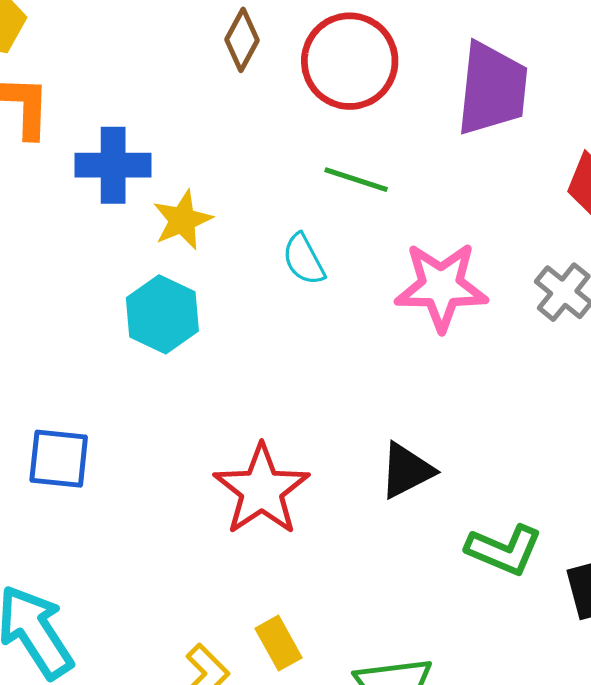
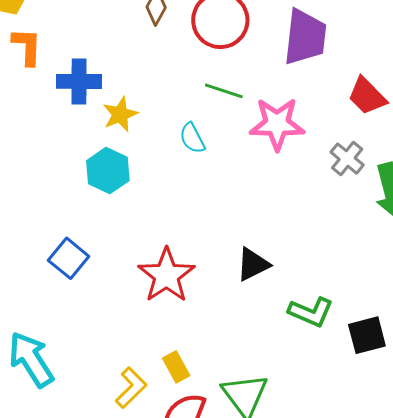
pink star: (441, 287) -> (277, 124), moved
blue square: (59, 459) -> (69, 258), moved, turned 33

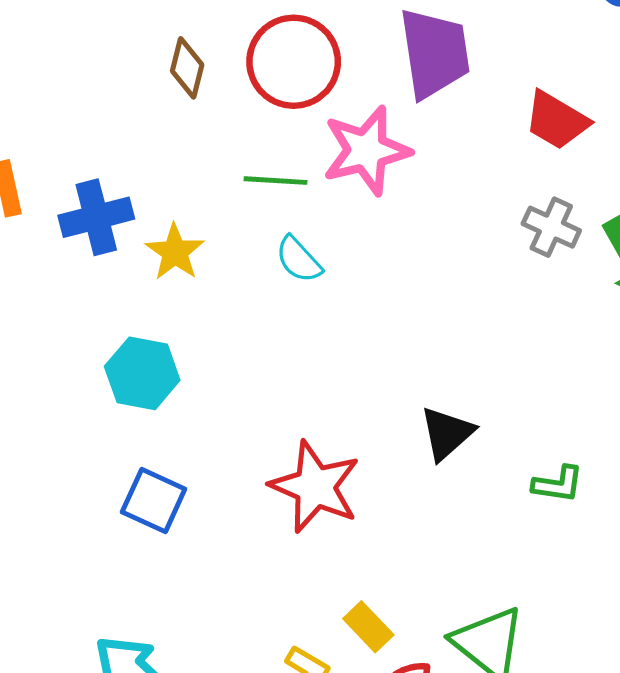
green line: (224, 91) -> (275, 181), moved
pink star: (277, 124) -> (366, 150), moved
cyan hexagon: (108, 171) -> (142, 373), moved
green L-shape: (311, 312) -> (558, 484), size x0.7

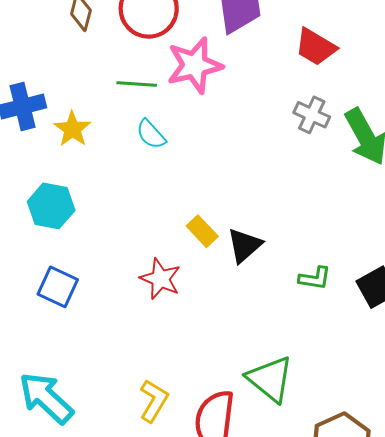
red star: (315, 487) -> (160, 279), size x0.7
yellow rectangle: (368, 627) -> (202, 231), moved

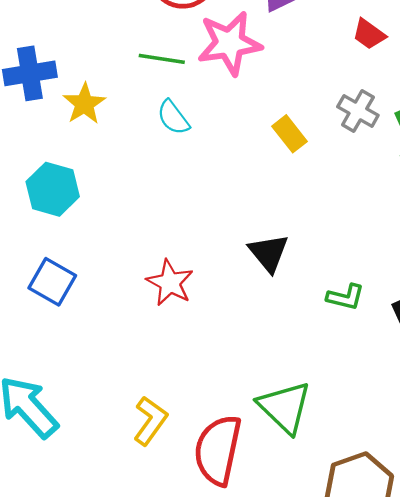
red trapezoid: (316, 47) -> (369, 34), size x0.7
yellow rectangle: (202, 231) -> (290, 134), moved
black triangle: (244, 245) -> (269, 253), turned -33

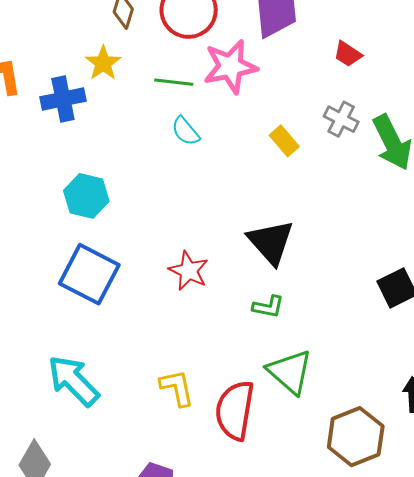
yellow star: (84, 104) -> (103, 63), moved
black triangle: (269, 253) -> (271, 242), size x1.4
blue square: (52, 282) -> (89, 274), size x1.5
green L-shape: (345, 297) -> (268, 307), moved
yellow L-shape: (150, 421) -> (177, 388), turned -45

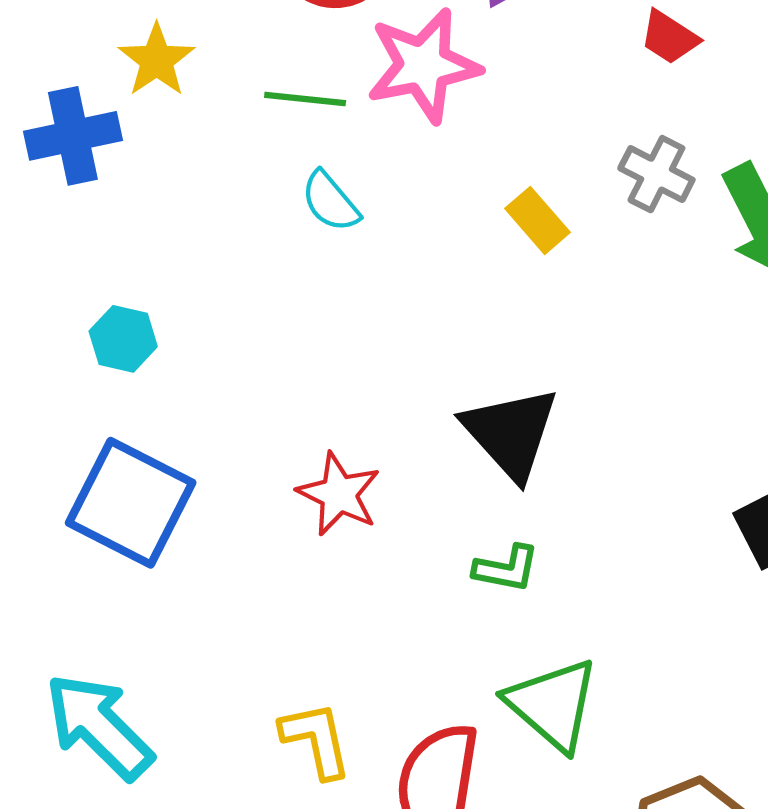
cyan hexagon: (86, 196) -> (123, 339), size x0.7

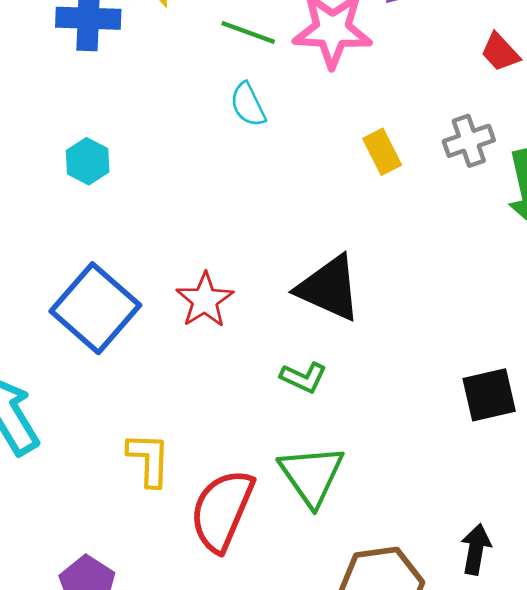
gray cross: (656, 174) -> (469, 141), turned 30
black triangle: (511, 433) -> (329, 288), turned -38
blue square: (131, 503) -> (95, 308), moved

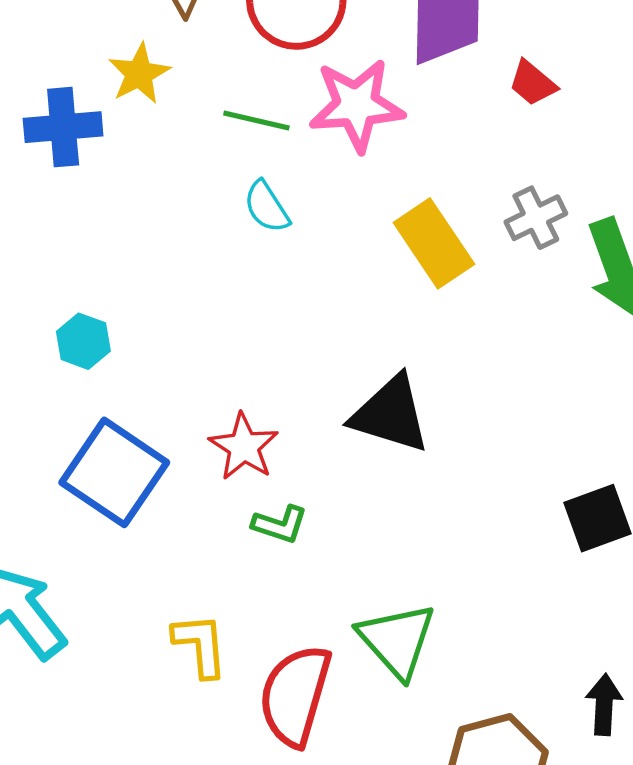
red trapezoid: (500, 52) -> (533, 83), moved
yellow rectangle: (382, 152) -> (434, 243), size x1.6
cyan hexagon: (88, 161) -> (83, 341), moved
green L-shape: (304, 377) -> (280, 524), moved

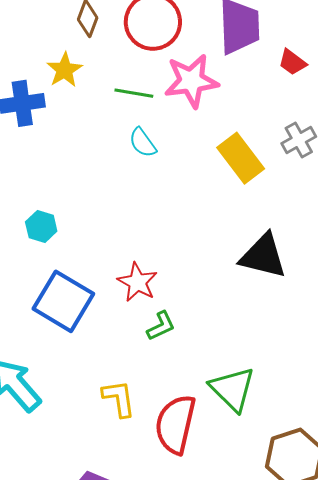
black triangle: (391, 414) -> (263, 256), moved
green L-shape: (280, 524) -> (161, 326), turned -40

